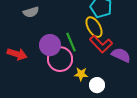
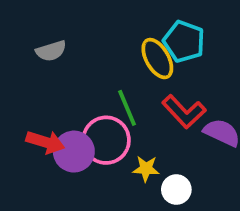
yellow ellipse: (94, 27) -> (157, 59), moved
purple circle: (50, 45) -> (74, 152), moved
red arrow: (17, 54) -> (45, 142), moved

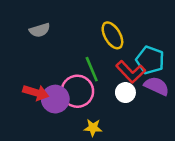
cyan pentagon: (184, 41) -> (150, 60), moved
yellow star: (146, 169) -> (93, 128), moved
white circle: (176, 190) -> (125, 93), moved

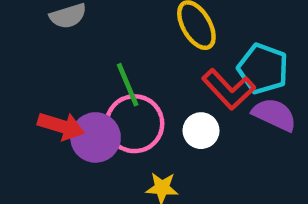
green line: (92, 69) -> (128, 85), moved
white circle: (125, 93) -> (201, 131), moved

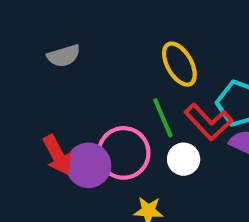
green line: (128, 85) -> (163, 118), moved
red arrow: (61, 126) -> (57, 155), turned 45

